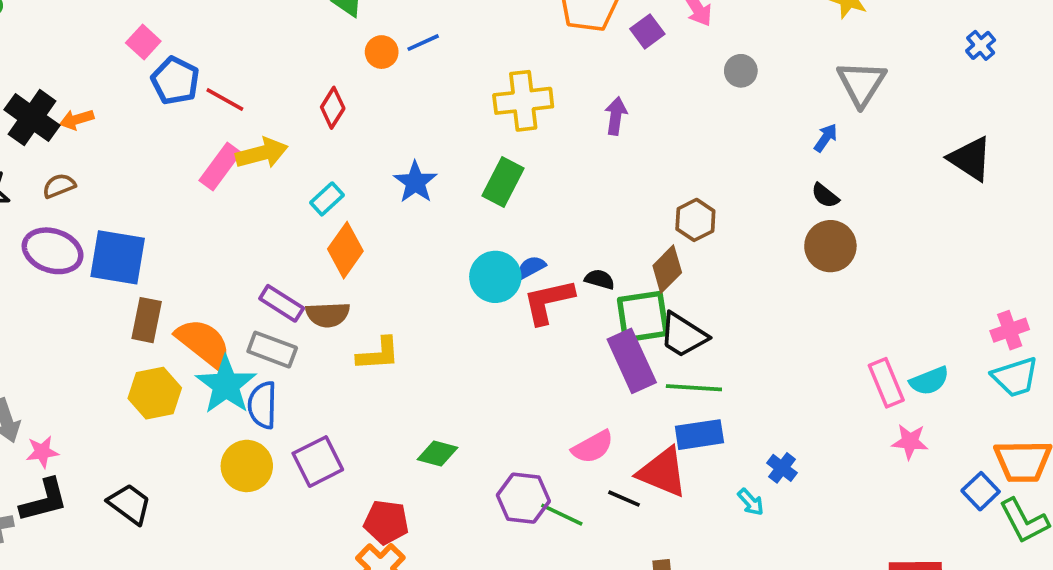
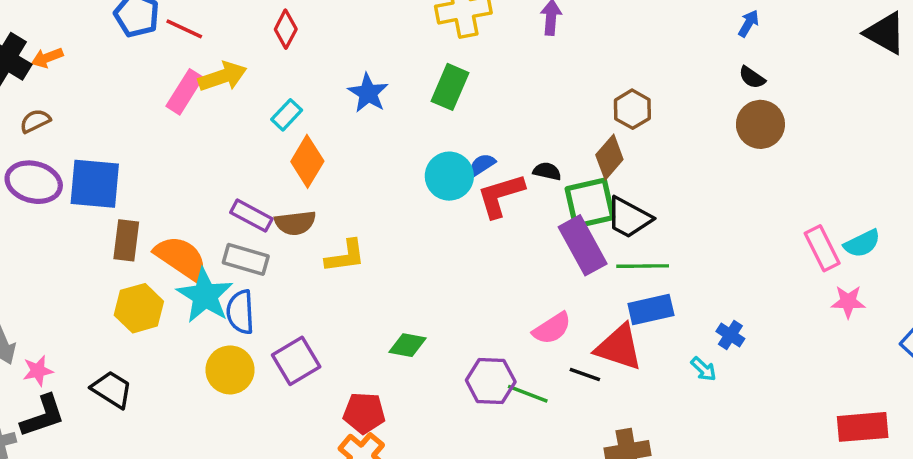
black trapezoid: (130, 504) -> (112, 389), moved

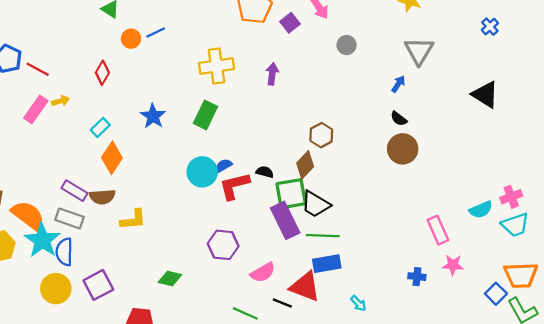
yellow arrow: (223, 77) -> (61, 101), size x0.6
cyan semicircle: (862, 243) -> (481, 210), moved
blue cross: (730, 335) -> (417, 277), moved, turned -30
purple hexagon: (491, 381) -> (223, 245), moved

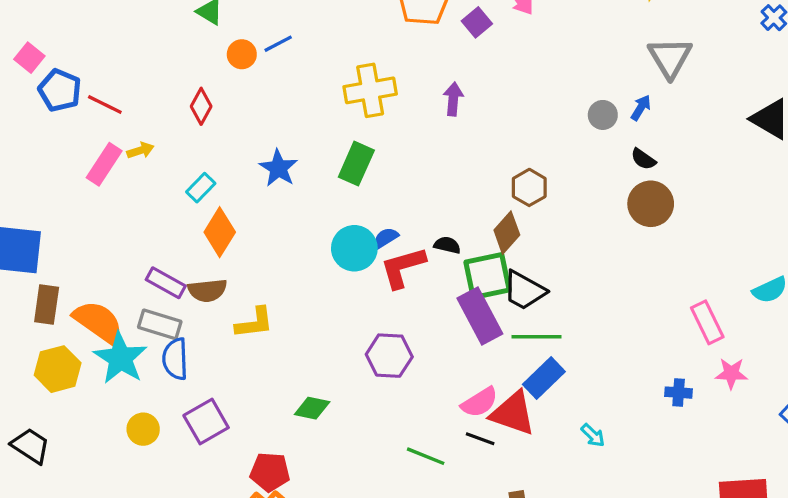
gray circle: (347, 45) -> (603, 115), moved
blue semicircle: (64, 252) -> (175, 359), moved
blue rectangle: (327, 264) -> (544, 378), turned -32
pink semicircle: (263, 272) -> (480, 402), moved
yellow circle: (56, 289) -> (143, 429), size x0.7

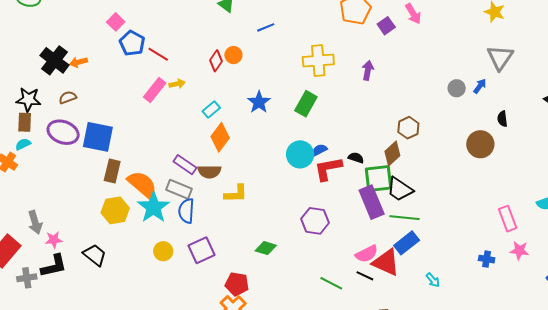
orange circle: (242, 54) -> (233, 55), moved
black semicircle: (643, 159) -> (502, 119), moved, turned 42

